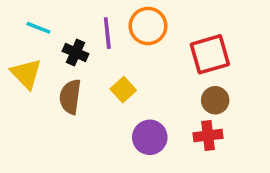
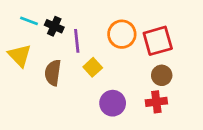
orange circle: (148, 26) -> (122, 34), moved
purple line: (107, 33) -> (77, 41), moved
black cross: (76, 53) -> (54, 26), moved

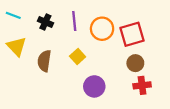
cyan line: (29, 21) -> (13, 15), moved
purple line: (77, 41) -> (74, 21), moved
red cross: (156, 102) -> (142, 85), moved

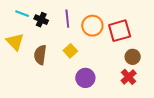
cyan line: (13, 15) -> (22, 14), moved
brown circle: (135, 63) -> (133, 57), moved
red cross: (142, 85) -> (129, 77), turned -35

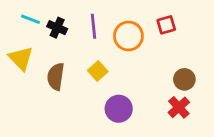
red square: (120, 31) -> (166, 25), moved, size x0.6

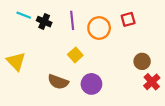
yellow triangle: (21, 58) -> (16, 61), moved
brown semicircle: (56, 77) -> (58, 82), moved, turned -78
red cross: (179, 107) -> (152, 82), moved

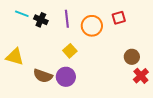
yellow triangle: (16, 61) -> (15, 57), turned -30
brown semicircle: (58, 82) -> (43, 76), moved
purple circle: (91, 84) -> (66, 77), moved

